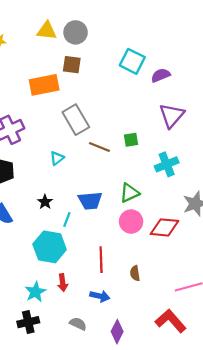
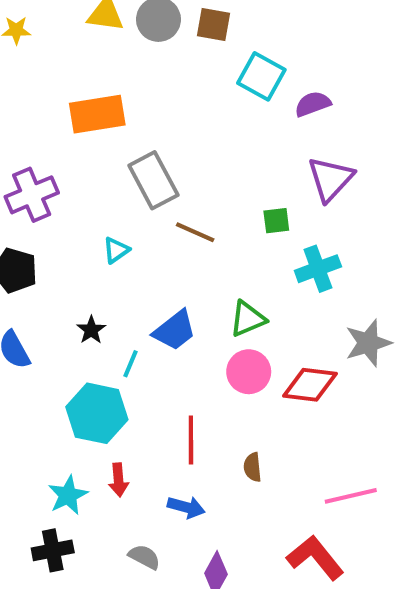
brown square: (72, 65) -> (214, 24), moved
green square: (131, 140) -> (276, 221), moved
blue trapezoid: (90, 201) -> (175, 330), turned -35

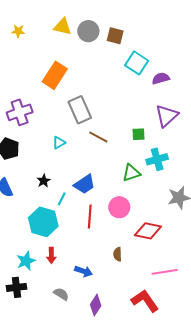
orange rectangle: (97, 114) -> (55, 75), turned -52
green triangle: (248, 319) -> (131, 173), moved
red diamond: (310, 385) -> (148, 231), moved
red line: (191, 440) -> (90, 217), moved

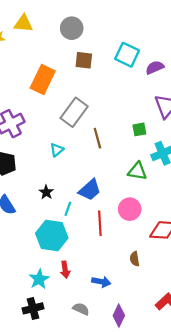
yellow triangle: (63, 27) -> (23, 23), moved
brown square: (115, 36) -> (84, 60), moved
gray rectangle: (80, 110) -> (74, 112), turned 68
brown line: (98, 137) -> (97, 138), turned 54
green triangle: (131, 173) -> (137, 171), turned 36

